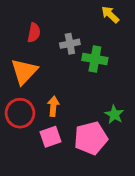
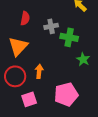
green star: (114, 115) -> (83, 59), moved
pink square: (51, 137) -> (29, 99), moved

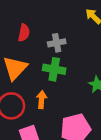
green cross: (69, 37) -> (54, 69), moved

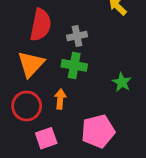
red semicircle: (24, 33) -> (41, 25), size x1.6

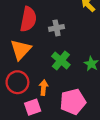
green cross: (74, 65) -> (61, 60), moved, turned 30
orange arrow: (60, 99) -> (44, 88), moved

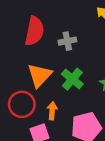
orange triangle: (21, 50) -> (40, 75), moved

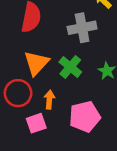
gray cross: (67, 41) -> (82, 28), moved, size x1.5

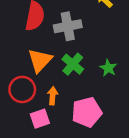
gray cross: (82, 28) -> (68, 26), moved

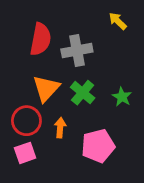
pink square: (40, 119) -> (25, 153), moved

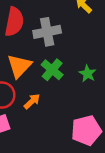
orange arrow: (60, 128) -> (32, 101), turned 42
pink pentagon: (98, 146) -> (86, 130), moved

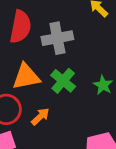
orange triangle: (19, 66) -> (26, 77), turned 36

